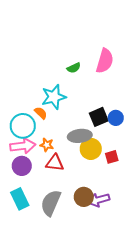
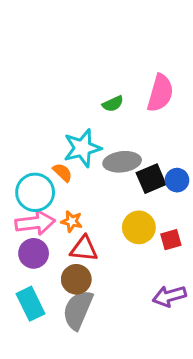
gray ellipse: (80, 136) -> (122, 162), moved
brown circle: (84, 197) -> (76, 279), moved
purple arrow: (99, 200) -> (169, 296), moved

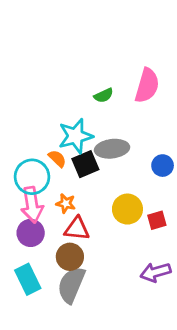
black square: (151, 179) -> (85, 164), moved
pink arrow: (35, 223) -> (32, 205), turned 88

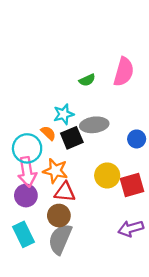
cyan star: (76, 136) -> (64, 114), size x0.7
orange star: (66, 203) -> (55, 171), size x1.5
red square: (157, 220) -> (132, 185), size x1.5

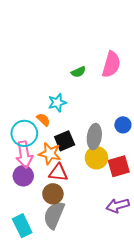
gray ellipse: (94, 125) -> (94, 137), moved, turned -75
black square: (72, 138) -> (65, 141), moved
cyan rectangle: (24, 234) -> (22, 226), moved

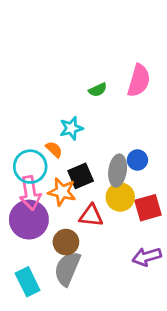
blue circle: (123, 125) -> (137, 160), moved
red triangle: (58, 173) -> (91, 216), moved
purple circle: (23, 176) -> (29, 220), size x1.5

